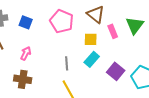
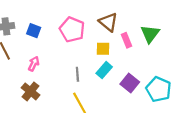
brown cross: (23, 79) -> (30, 91), turned 30

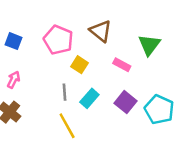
pink rectangle: (126, 40) -> (122, 65), moved, turned -40
yellow square: (103, 49) -> (79, 65), moved, turned 32
cyan rectangle: (104, 70) -> (89, 98), moved

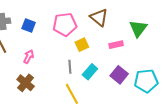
pink pentagon: (58, 40) -> (65, 24), turned -30
yellow square: (79, 65) -> (82, 45), turned 32
pink rectangle: (122, 65) -> (116, 45), turned -40
cyan pentagon: (159, 110) -> (146, 81), turned -30

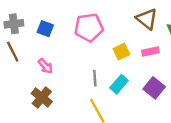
brown triangle: (99, 17) -> (147, 19), moved
yellow square: (82, 45) -> (121, 52), moved
pink arrow: (29, 57) -> (45, 66), turned 112

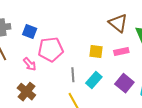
pink pentagon: (89, 27) -> (51, 49), moved
yellow square: (121, 52) -> (96, 52), turned 32

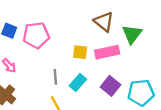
pink pentagon: (51, 49) -> (36, 35), moved
pink rectangle: (121, 52) -> (107, 52), size x1.5

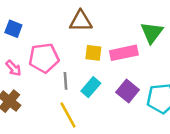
brown triangle: (104, 22) -> (81, 21), moved, turned -40
pink pentagon: (36, 35) -> (44, 58), moved

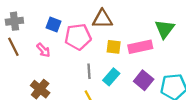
blue square: (13, 29) -> (53, 25), moved
pink pentagon: (44, 58) -> (78, 37), moved
pink arrow: (13, 68) -> (43, 50), moved

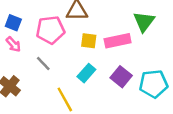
blue square: (53, 25) -> (13, 23), moved
gray line: (89, 71) -> (43, 63), moved, turned -40

